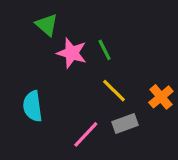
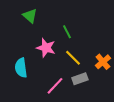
pink star: (72, 53) -> (46, 48), moved

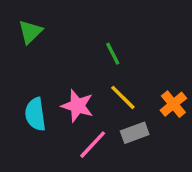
green triangle: (30, 16) -> (30, 32), moved, turned 35
pink star: (46, 48) -> (77, 106), moved

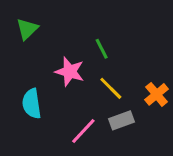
pink star: (77, 106) -> (70, 72), moved

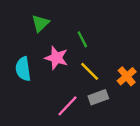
green triangle: (27, 29) -> (40, 23), moved
cyan semicircle: (32, 104) -> (23, 69), moved

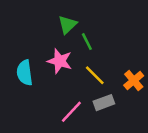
green triangle: (40, 23) -> (67, 25), moved

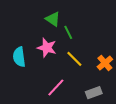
green triangle: (67, 25) -> (53, 19), turned -42
gray rectangle: (104, 103) -> (94, 93), moved

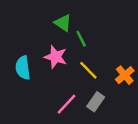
gray rectangle: (94, 93) -> (96, 102), moved, turned -35

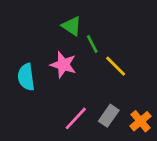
yellow line: (88, 70) -> (116, 66), moved
orange cross: (125, 75) -> (140, 121), moved

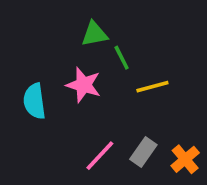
green triangle: (72, 26) -> (94, 34), turned -45
yellow line: (116, 66) -> (152, 87), turned -60

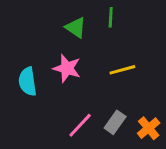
green triangle: (94, 34) -> (76, 27), turned 45
green line: (122, 58) -> (111, 17), moved, turned 30

